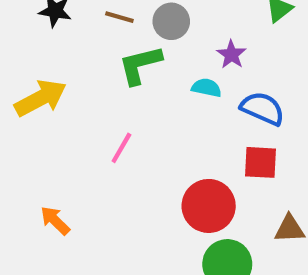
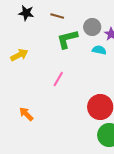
gray circle: (171, 21) -> (92, 27), moved
yellow arrow: (41, 98) -> (19, 55), size x0.7

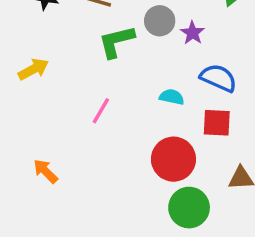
cyan semicircle: (99, 50) -> (172, 97), moved

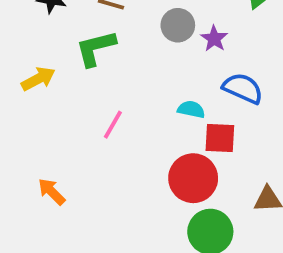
green L-shape: (116, 42) -> (96, 48), moved
red square: (217, 123) -> (220, 138), moved

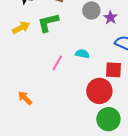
yellow arrow: (38, 79) -> (21, 28), moved
cyan semicircle: (191, 109) -> (82, 54), moved

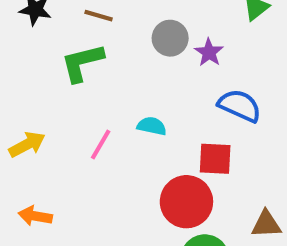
yellow arrow: (21, 28) -> (27, 144), moved
orange arrow: (25, 98) -> (35, 216), turned -35

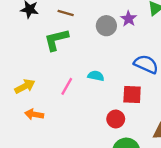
purple star: (209, 52) -> (129, 19), moved
red circle: (186, 202) -> (116, 119), size x0.6
orange arrow: (35, 216) -> (34, 114), moved

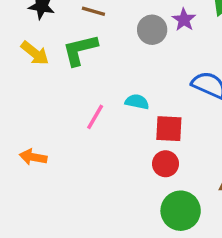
yellow arrow: (25, 86) -> (35, 53), moved, turned 66
red square: (132, 95) -> (169, 129), moved
orange arrow: (34, 114) -> (33, 157), moved

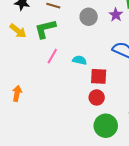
purple star: (184, 20) -> (116, 15), moved
pink line: (95, 117) -> (52, 56), moved
orange arrow: (33, 157) -> (17, 93), turned 91

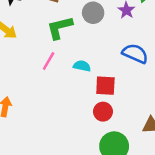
green L-shape: (45, 29) -> (60, 28), moved

